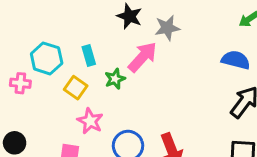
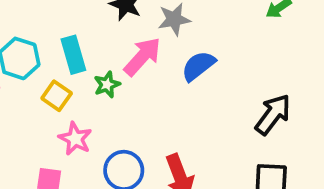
cyan rectangle: (89, 56) -> (73, 55), size x1.4
blue semicircle: (236, 60) -> (198, 66), moved, turned -52

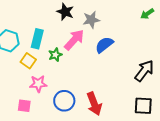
cyan rectangle: (73, 55) -> (37, 39), turned 30
pink star: (75, 139) -> (38, 84), turned -30

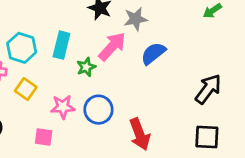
yellow square: (28, 61) -> (26, 89), moved
blue circle: (64, 101) -> (98, 110), moved

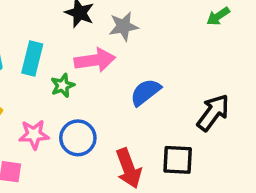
pink arrow: (112, 46) -> (95, 60), turned 40
blue semicircle: (153, 53) -> (145, 92), moved
black square: (207, 137) -> (178, 160), moved

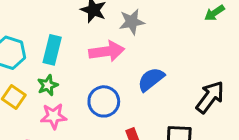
green star: (63, 85) -> (48, 85), moved
blue circle: (78, 138) -> (104, 101), moved

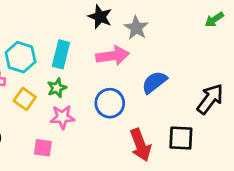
gray star: (132, 22) -> (136, 28), turned -30

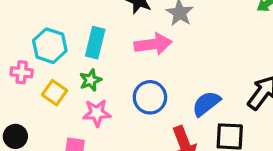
blue semicircle: (154, 82) -> (206, 104), moved

